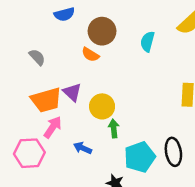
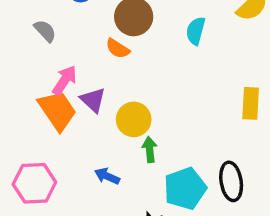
gray semicircle: (37, 57) -> (45, 31), moved
orange trapezoid: (46, 100) -> (57, 111), turned -108
pink arrow: (53, 127) -> (65, 80), moved

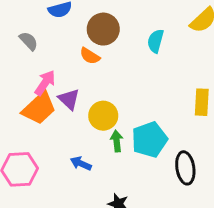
orange trapezoid: (57, 111) -> (39, 108), turned 81
cyan pentagon: (185, 189) -> (150, 140), moved

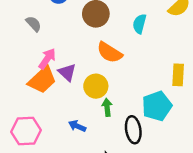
orange semicircle: (90, 56) -> (110, 52), moved, size x1.5
cyan pentagon: (150, 140) -> (157, 106), moved
black ellipse: (185, 168) -> (133, 130), moved

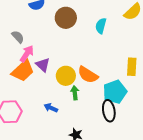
gray semicircle: (34, 24) -> (18, 37), moved
orange semicircle: (110, 52) -> (88, 75), moved
black ellipse: (133, 130) -> (109, 111), moved

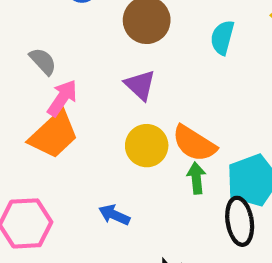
purple triangle: (43, 65) -> (140, 85), moved
green arrow: (75, 93) -> (196, 178), moved

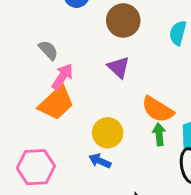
yellow circle: (147, 146) -> (108, 133), moved

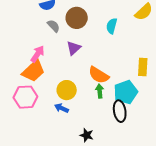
gray semicircle: (48, 50) -> (54, 26), moved
purple triangle: (119, 67) -> (74, 48), turned 35
pink hexagon: (36, 167) -> (25, 97), moved

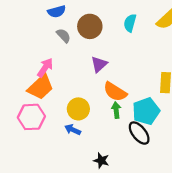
cyan semicircle: (112, 26) -> (130, 23), moved
purple triangle: (74, 48) -> (99, 64), moved
black ellipse: (120, 111) -> (139, 133), turned -30

